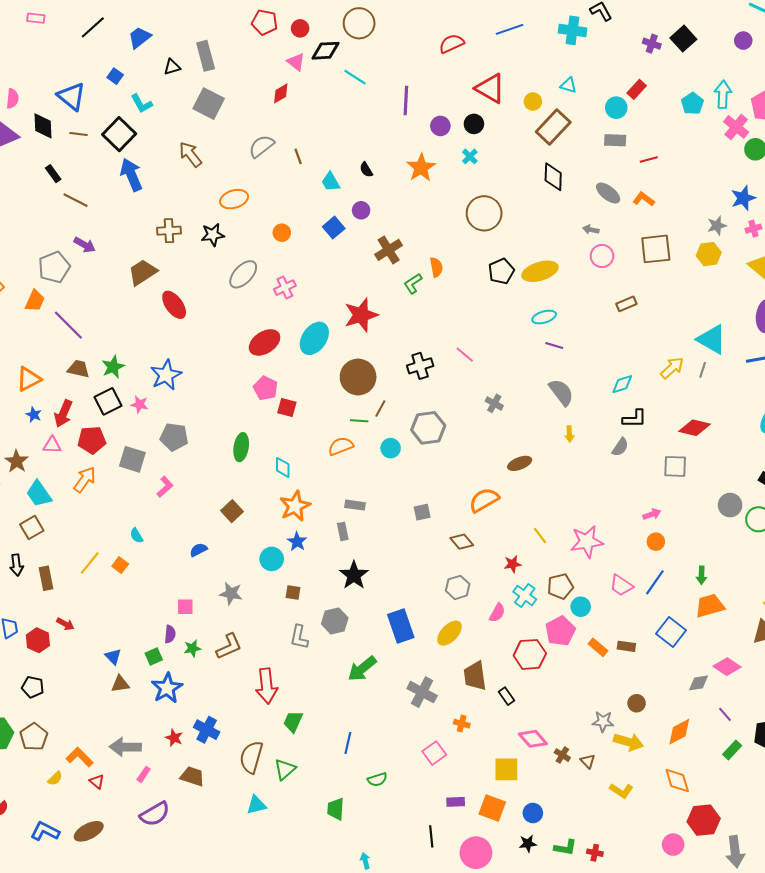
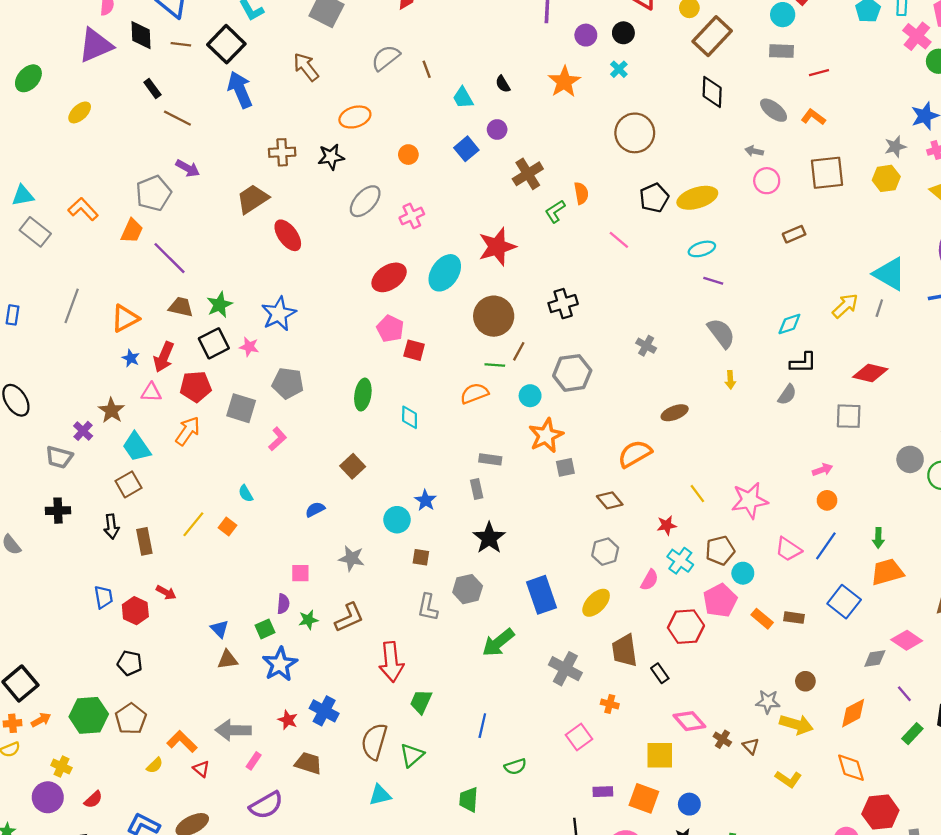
pink line: (465, 355) -> (619, 240), moved
orange star: (295, 506) -> (546, 436), moved

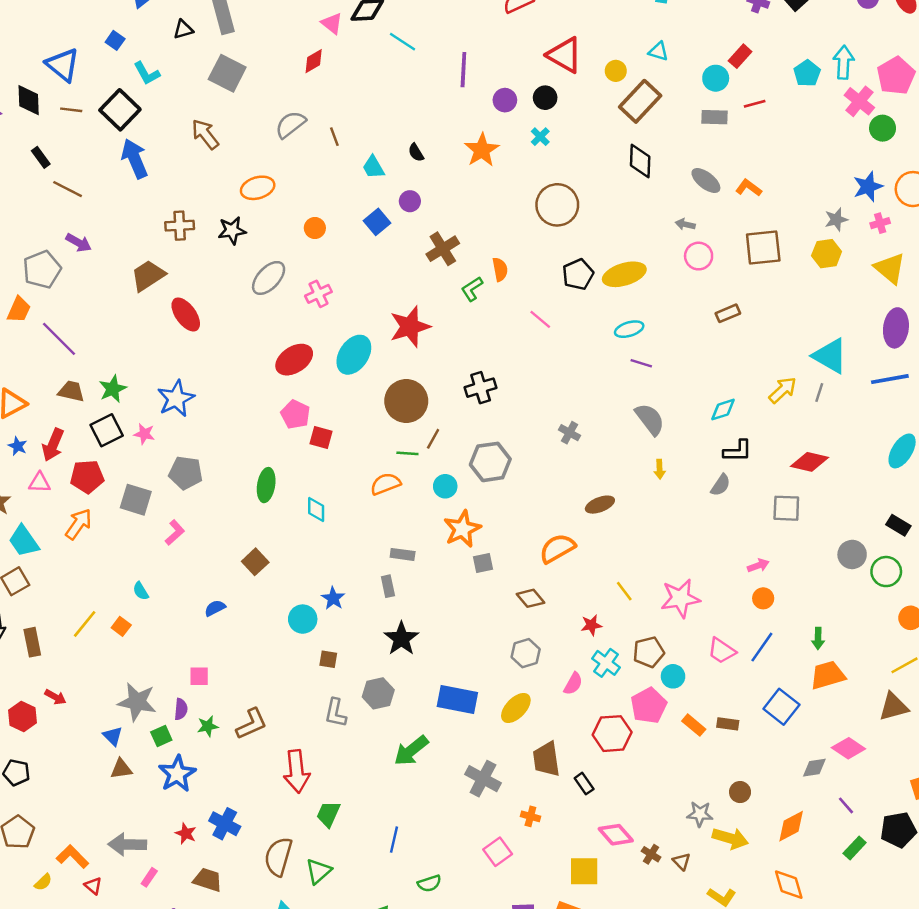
red line: (819, 73) -> (755, 104), moved
gray star: (351, 558) -> (137, 702), moved, size x1.4
blue rectangle: (541, 595) -> (457, 699), turned -60

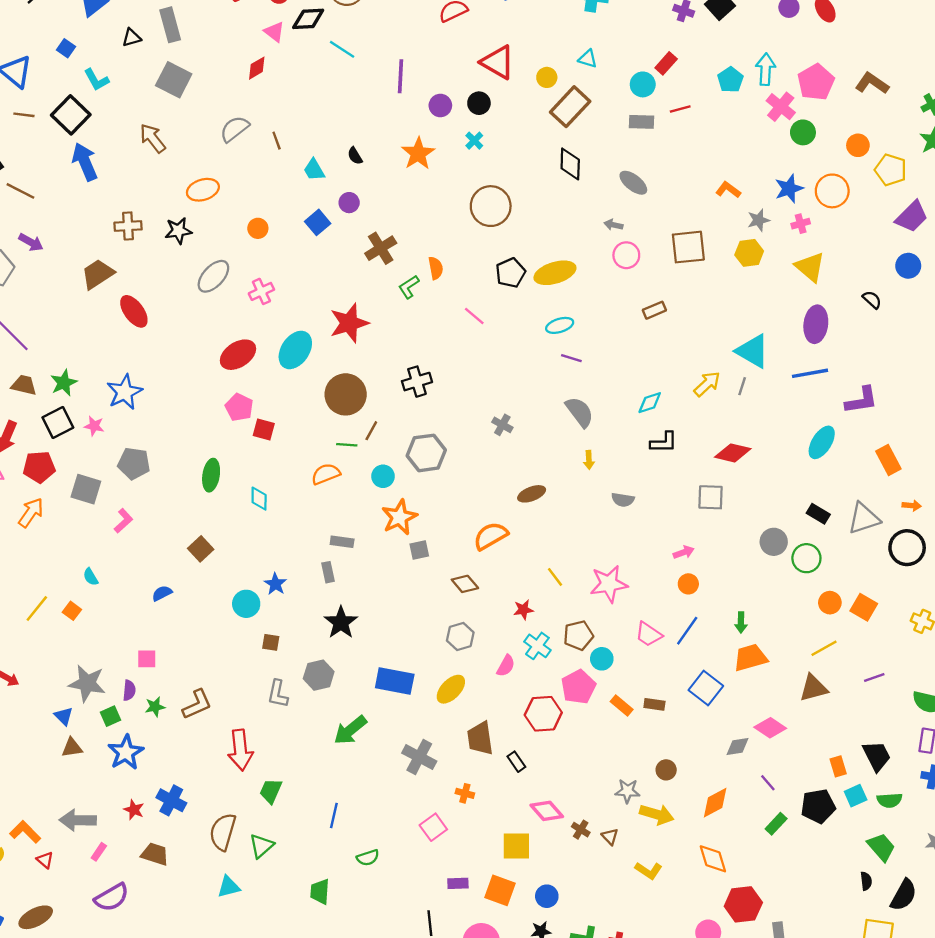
orange L-shape: (749, 188) -> (728, 190), moved
gray semicircle: (721, 485) -> (623, 500), moved, turned 65

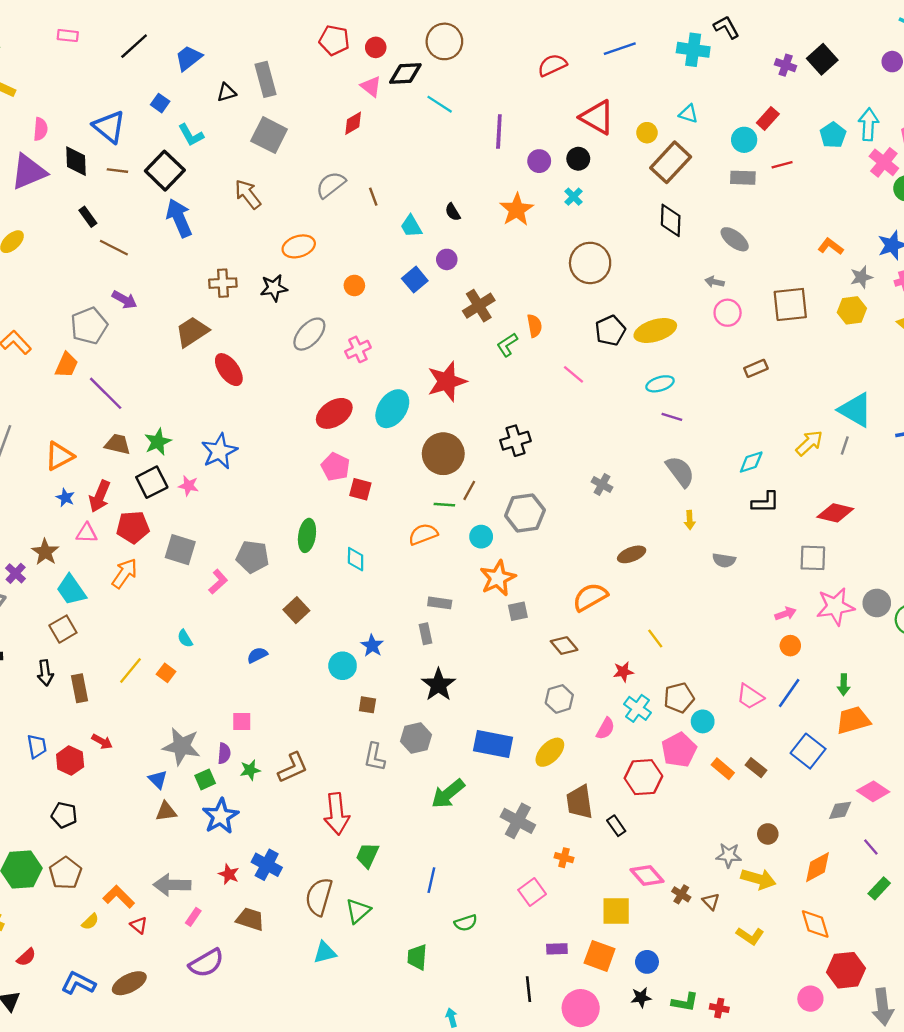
gray pentagon: (134, 463) -> (253, 557), moved
pink star: (609, 584) -> (835, 607), moved
brown rectangle: (654, 704) -> (756, 768), turned 30

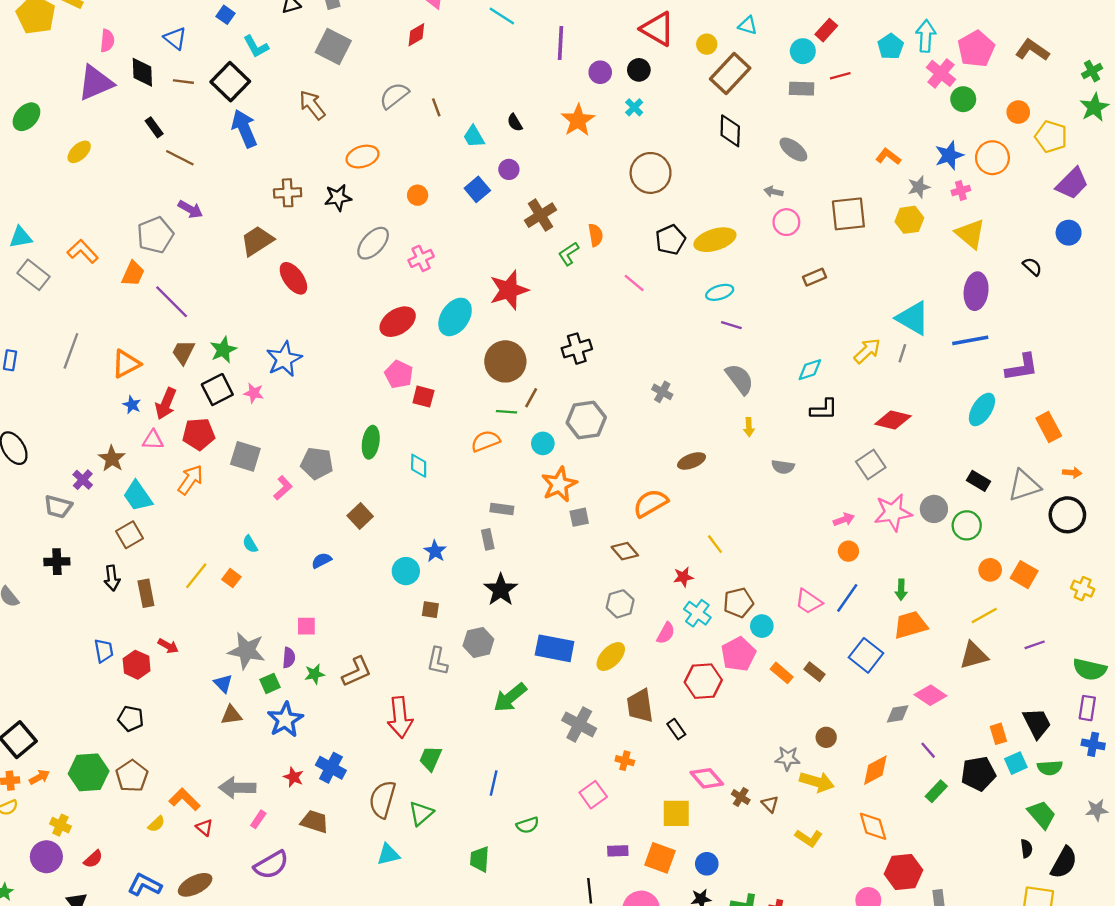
blue triangle: (109, 127) -> (175, 38), size x0.7
brown trapezoid: (117, 444) -> (183, 352), turned -76
gray square: (813, 558) -> (871, 464), turned -36

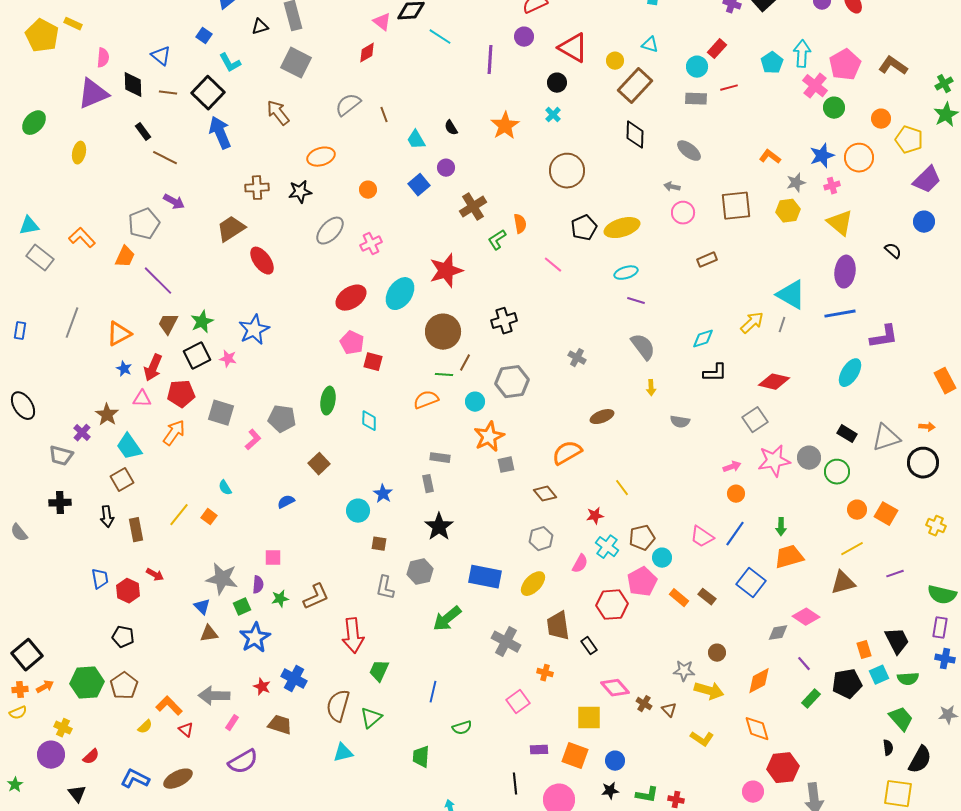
purple circle: (600, 72) -> (524, 37), moved
yellow ellipse: (79, 152) -> (79, 153), turned -35
orange rectangle: (1049, 427) -> (945, 381), moved

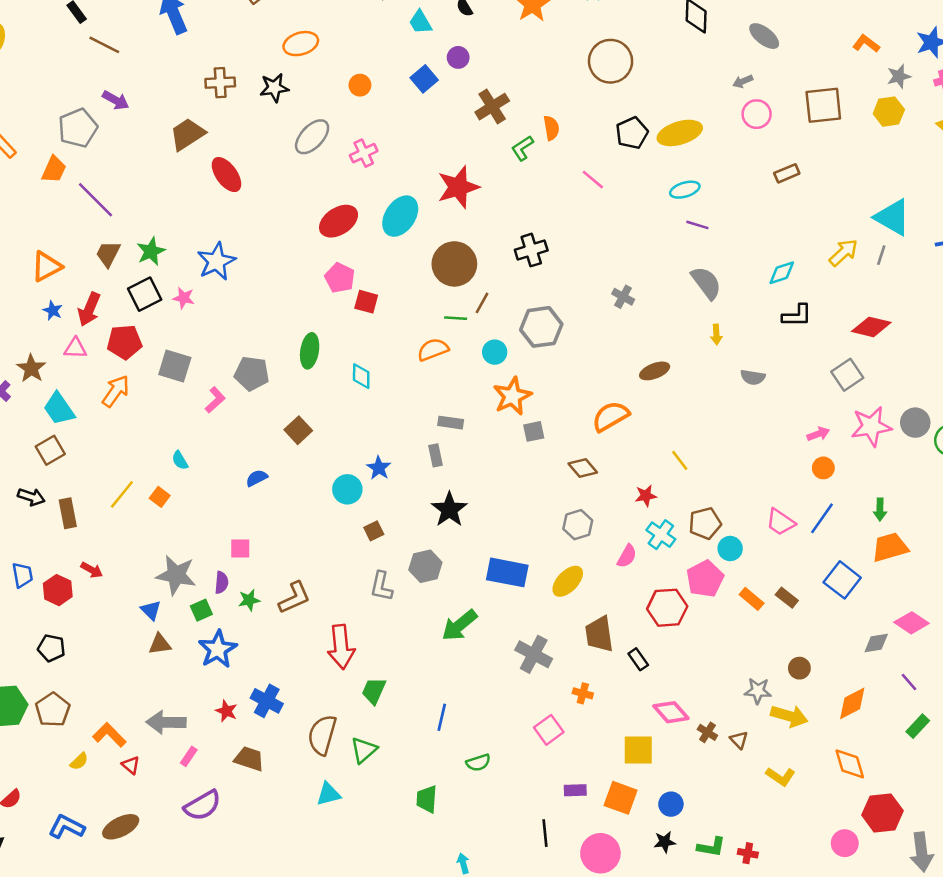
gray arrow: (672, 187) -> (743, 81), turned -35
black arrow: (107, 517) -> (31, 497), turned -65
brown square: (379, 544) -> (374, 531), turned -35

